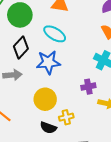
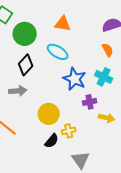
blue star: (48, 62) -> (75, 79), moved, turned 30
black semicircle: (48, 128) -> (52, 141), turned -70

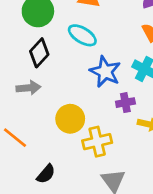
yellow cross: (69, 131) -> (97, 142), size x1.5
black semicircle: (52, 141) -> (46, 174), moved

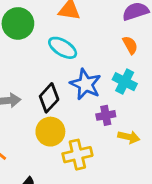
black diamond: (39, 53) -> (49, 98), moved

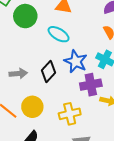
purple cross: (106, 115) -> (91, 85), size x1.5
yellow circle: (50, 132) -> (32, 107), moved

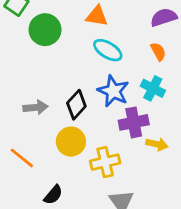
cyan ellipse: (59, 34) -> (108, 50), moved
yellow circle: (32, 107) -> (71, 142), moved

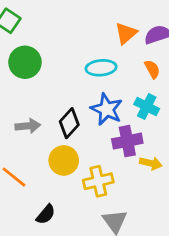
orange triangle: (97, 16) -> (126, 33), moved, turned -50
green circle: (45, 30) -> (25, 62), moved
cyan ellipse: (108, 50) -> (101, 68), turned -36

